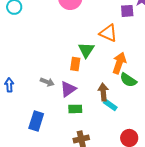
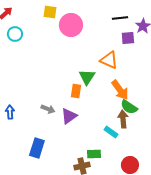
orange arrow: (119, 63) -> (120, 90), turned 125
brown arrow: (103, 92) -> (123, 119), moved
green rectangle: (75, 109) -> (94, 154), moved

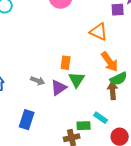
green triangle: (87, 77) -> (77, 80), moved
green semicircle: (129, 107) -> (119, 79), turned -60
cyan rectangle: (111, 132) -> (101, 118), moved

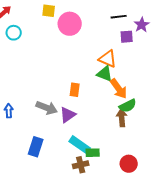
green triangle: (77, 80) -> (105, 74), moved, turned -42
gray arrow: (38, 81) -> (47, 108), size x1.5
cyan rectangle: (101, 118) -> (80, 145), moved, size x1.5

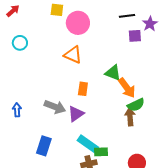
cyan circle: (14, 33) -> (20, 43), moved
orange triangle: (108, 59) -> (73, 55), moved

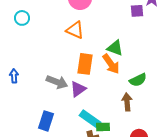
orange arrow: (127, 88) -> (111, 64), moved
orange rectangle: (83, 89) -> (85, 64), size x1.5
blue arrow: (17, 110) -> (14, 76), moved
brown arrow: (130, 117) -> (127, 102), moved

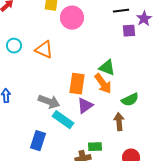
cyan circle: (22, 18) -> (14, 46), moved
orange triangle: (75, 30) -> (44, 50), moved
purple triangle: (78, 89) -> (85, 106), moved
cyan rectangle: (90, 119) -> (63, 120), moved

